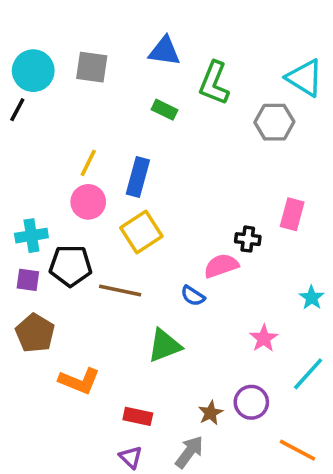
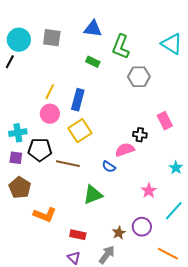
gray hexagon: (274, 122) -> (139, 77), moved
pink rectangle: (292, 214) -> (165, 121), turned -42

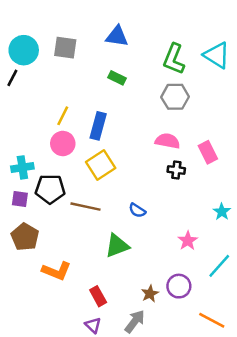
green L-shape: (121, 47) -> (174, 59), moved
pink semicircle: (125, 150) -> (168, 141), moved, turned 30
red rectangle: (78, 235) -> (98, 296), turned 49

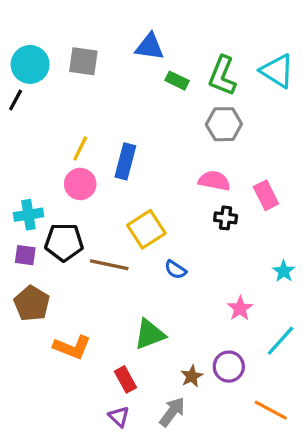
green rectangle: (117, 78) -> (177, 81), moved
yellow square: (101, 165) -> (146, 229), moved
green triangle: (117, 246) -> (150, 334), moved

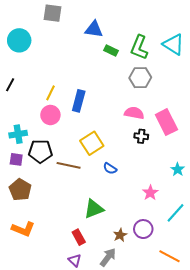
gray square: (83, 61) -> (52, 13), moved
black line: (16, 100) -> (10, 85), moved
pink rectangle: (266, 195) -> (166, 122), size x1.4
orange L-shape: (72, 347) -> (23, 229), moved

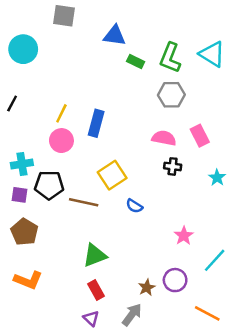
pink rectangle: (166, 122) -> (200, 136), moved, size x0.7
cyan star: (178, 169) -> (217, 178), moved
green triangle: (94, 209) -> (95, 255), moved

